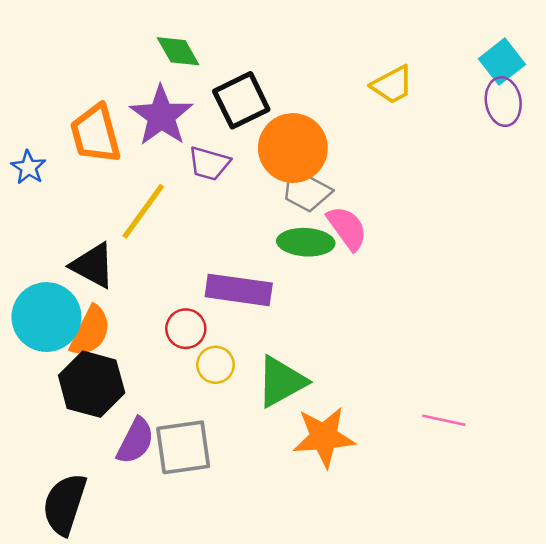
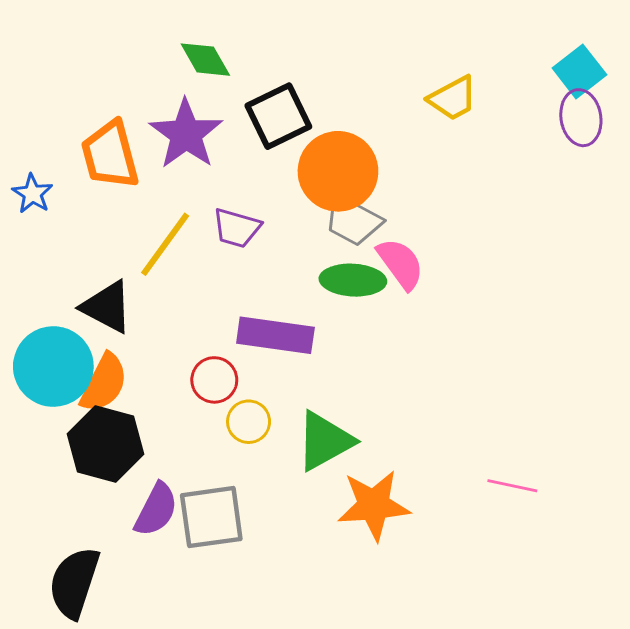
purple trapezoid: (209, 163) -> (237, 228), moved

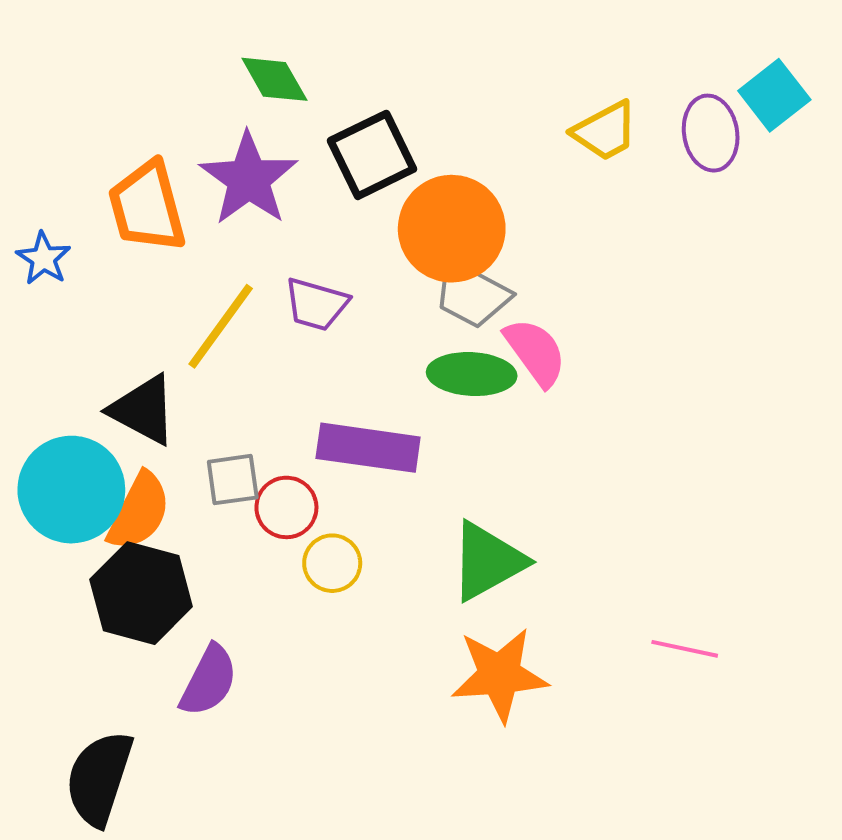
purple ellipse: (581, 118) -> (711, 133), moved
green triangle: (325, 441) -> (488, 561), moved
gray square: (211, 517) -> (233, 480), moved, size x0.6

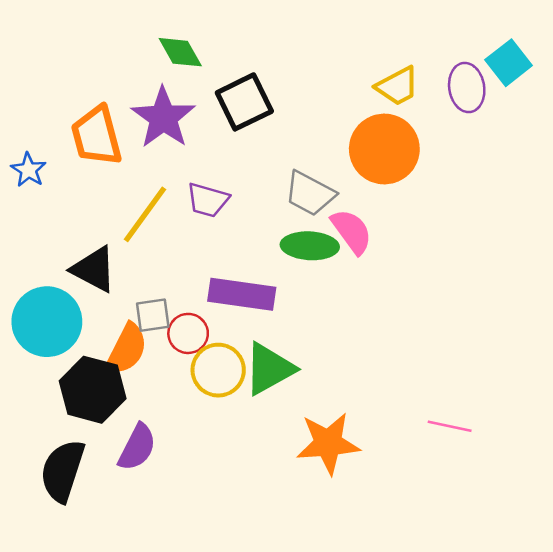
orange circle: (452, 229) -> (384, 149), moved
orange semicircle: (139, 511) -> (127, 349), moved
green triangle: (488, 561) -> (269, 369), moved
yellow circle: (332, 563) -> (218, 370), size x1.4
black semicircle: (99, 778) -> (63, 471), moved

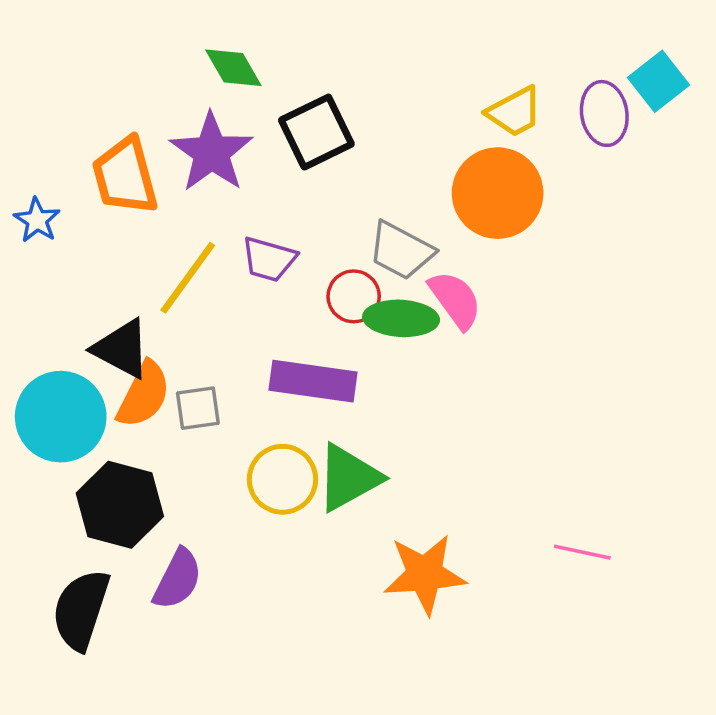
red circle: (188, 333) -> (354, 296), moved
orange semicircle: (127, 349) -> (144, 395), moved

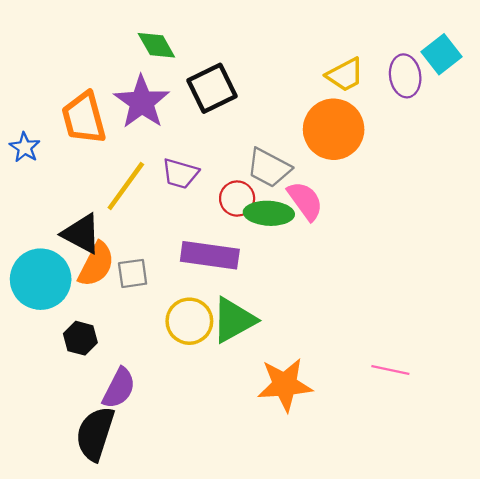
black hexagon: (120, 505) -> (80, 338), size x0.6
black semicircle: (81, 610) -> (95, 434), moved

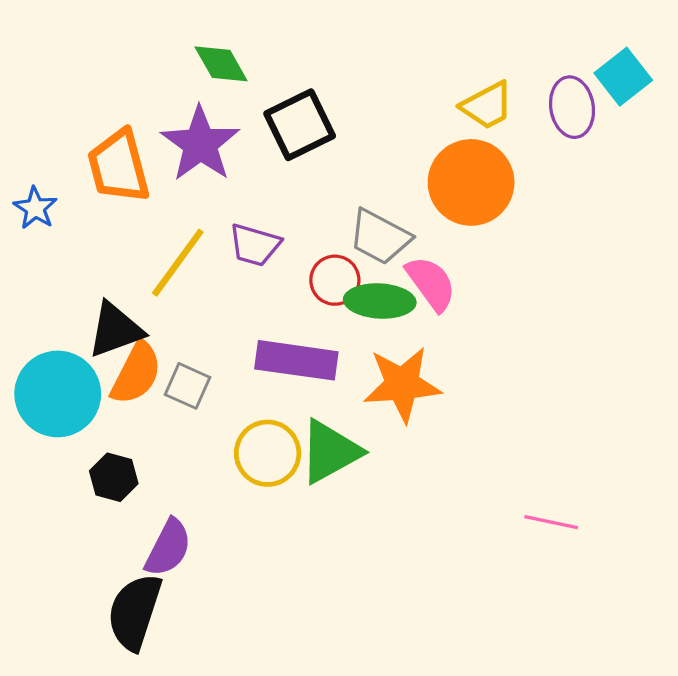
black triangle: (81, 234) -> (115, 330), turned -48
gray square: (133, 273) -> (187, 386), turned 32
orange star: (285, 385) -> (402, 384), moved

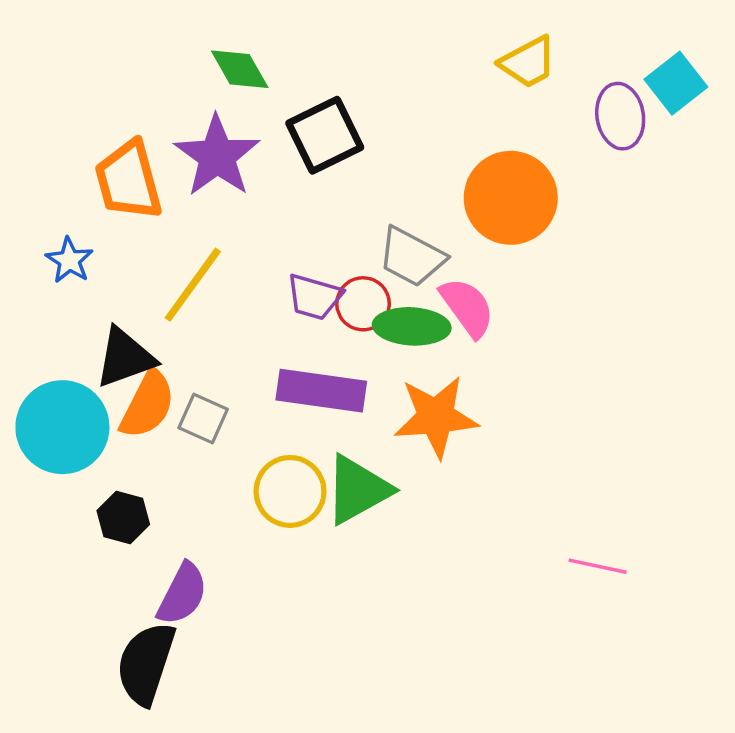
yellow trapezoid: (487, 106) -> (528, 62), moved
blue star: (35, 208) -> (69, 260), moved
purple trapezoid: (255, 245) -> (314, 297), moved

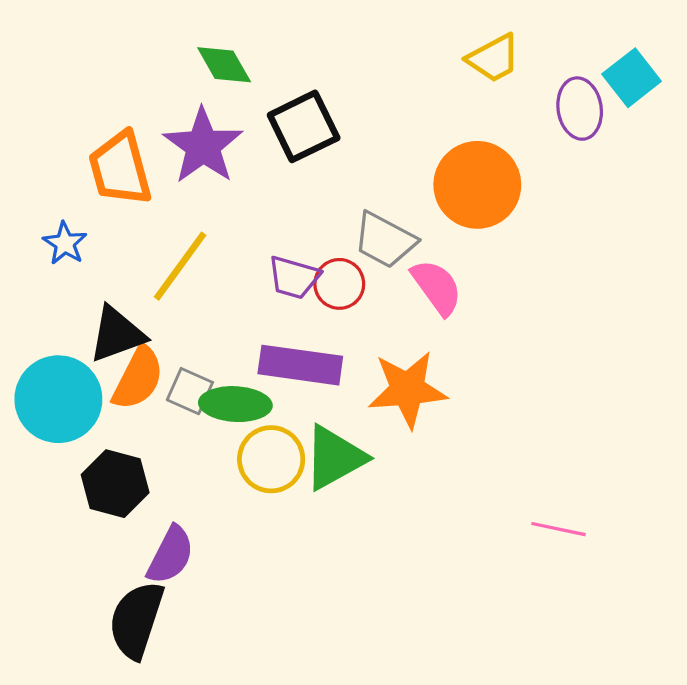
green ellipse: (412, 326) -> (235, 404), moved
black hexagon: (123, 518) -> (115, 484), size x1.4

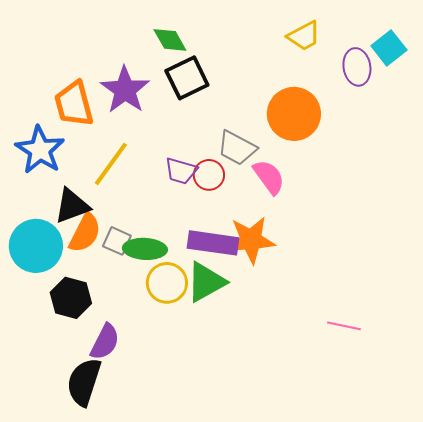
green diamond: (224, 65) -> (170, 40), moved
blue star: (65, 243) -> (40, 150), size x1.8
purple rectangle: (300, 365) -> (213, 243), moved

